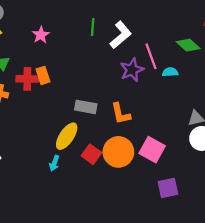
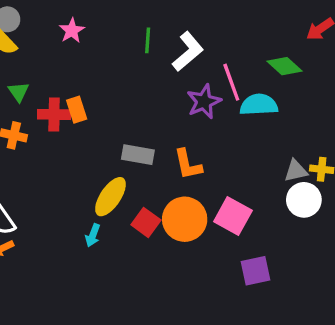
pink star: (41, 35) -> (72, 31), moved
cyan semicircle: (170, 72) -> (259, 105), size x1.6

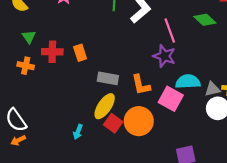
purple star: (204, 102) -> (164, 56), moved, turned -30
cyan semicircle: (259, 105) -> (188, 82), moved
orange rectangle: (77, 110) -> (80, 53), moved
yellow ellipse: (110, 197) -> (105, 106), moved
pink square: (233, 216) -> (171, 99), moved

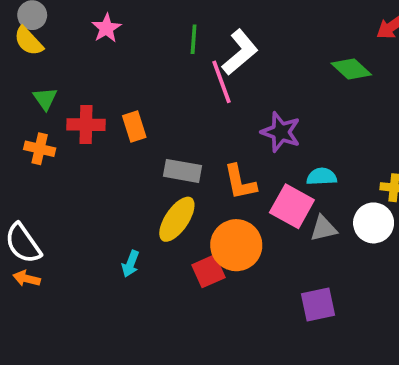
pink line: (170, 30) -> (221, 82), moved
cyan semicircle: (188, 82) -> (322, 177), size x0.7
gray triangle: (212, 89) -> (323, 228), moved
red square: (113, 123) -> (208, 271), moved, turned 30
orange arrow: (18, 140) -> (27, 279), turned 40

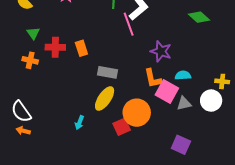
orange L-shape: (240, 182) -> (153, 78), moved
purple square: (318, 305) -> (181, 145), turned 36

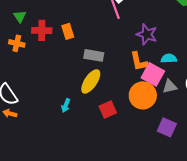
orange circle: (137, 113) -> (143, 95), moved

